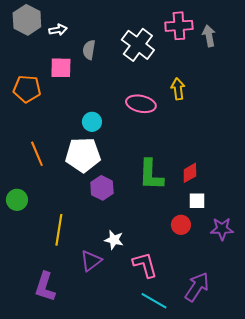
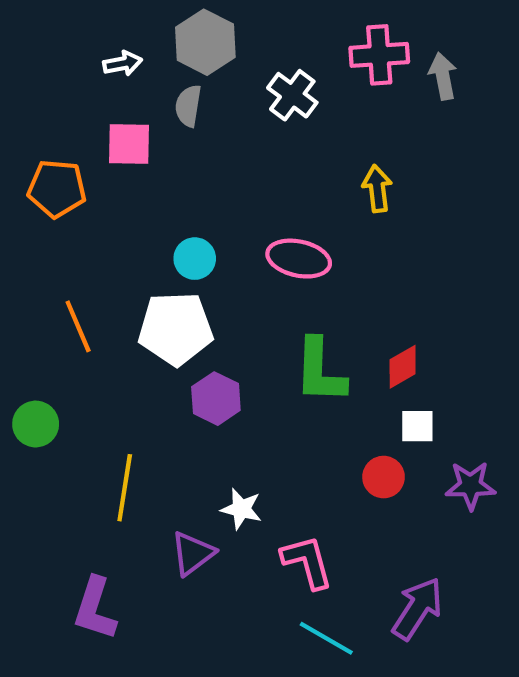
gray hexagon: (27, 20) -> (205, 42), moved
white cross: (138, 45) -> (292, 95), size x0.7
pink ellipse: (141, 104) -> (299, 259), moved

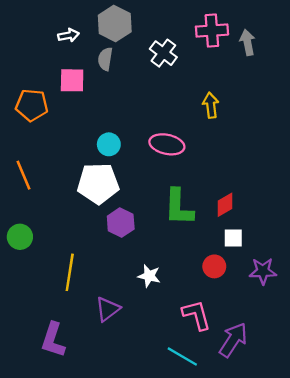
orange line: (78, 326) -> (23, 175), moved
white star: (241, 509) -> (149, 276), moved
pink L-shape: (307, 562) -> (197, 315), moved

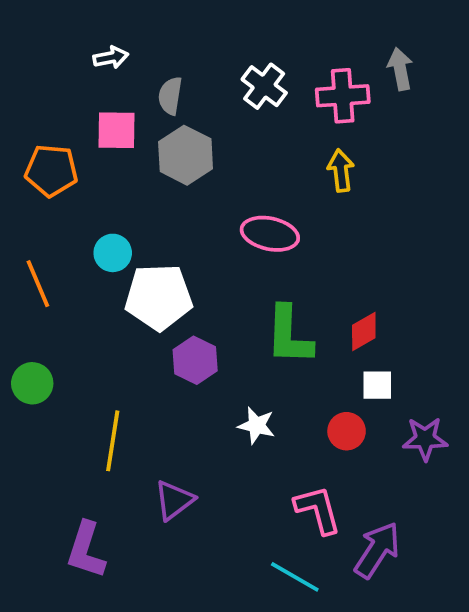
gray hexagon: (115, 23) -> (186, 155), moved
pink cross: (212, 31) -> (343, 96), moved
cyan circle: (109, 144) -> (113, 253), moved
white star: (149, 276) -> (256, 425), moved

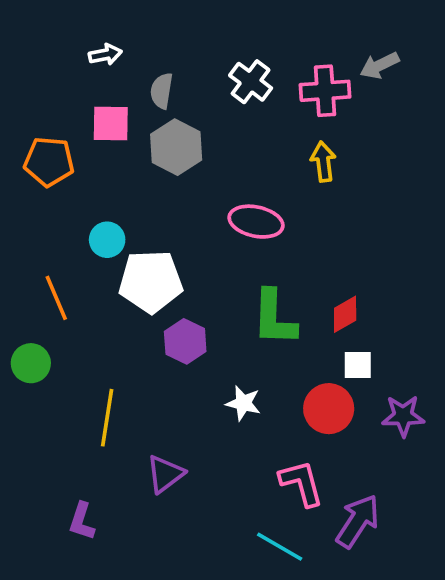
gray arrow: (400, 69) -> (380, 65), turned -105
orange line: (38, 284) -> (56, 298), moved
red circle: (347, 431) -> (329, 409), size x1.4
purple L-shape: (86, 550) -> (82, 521), size x0.7

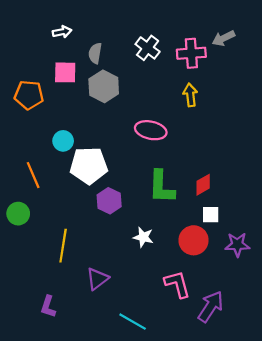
cyan line: (280, 547) -> (133, 322), moved

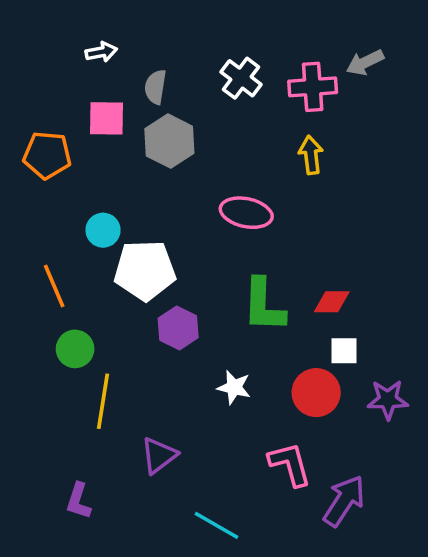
red diamond: (203, 185) -> (332, 302), turned 30
green circle: (18, 214) -> (75, 349), moved

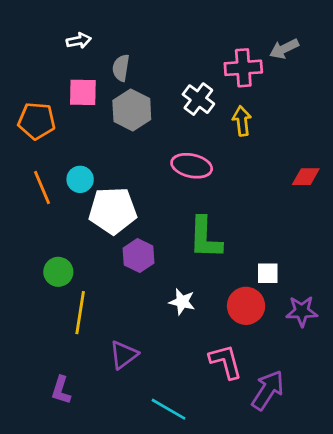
white cross: (241, 78) -> (198, 99), moved
orange line: (54, 286) -> (42, 188), moved
red diamond: (332, 302) -> (306, 177), moved

